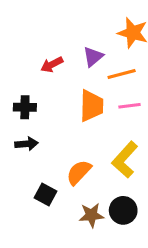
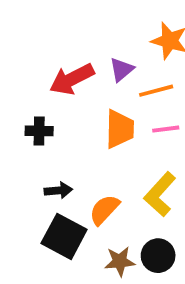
red arrow: (52, 65) -> (72, 79), size x1.6
black arrow: (26, 144) -> (58, 190), moved
black square: (45, 195) -> (64, 236), size x1.6

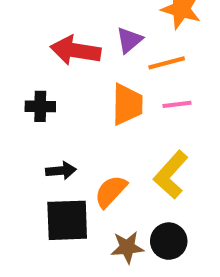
red arrow: (72, 79) -> (75, 50), turned 36
black square: (64, 236) -> (67, 220), turned -30

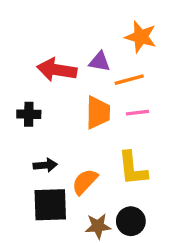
purple triangle: (129, 40) -> (100, 62), turned 50
yellow L-shape: (171, 175) -> (132, 169), turned -48

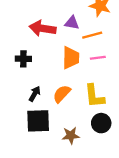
black arrow: (45, 165) -> (35, 94), turned -56
orange semicircle: (85, 182) -> (62, 94), moved
black circle: (131, 221) -> (101, 123), moved

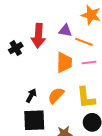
red arrow: (43, 28) -> (38, 36), turned -95
orange line: (92, 35) -> (84, 42), turned 36
black cross: (23, 59) -> (16, 48), moved, turned -32

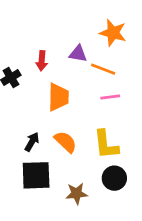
red arrow: (38, 36) -> (42, 61), size x0.6
orange trapezoid: (64, 62) -> (58, 97), moved
orange semicircle: (56, 96) -> (65, 142), turned 90

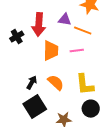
red arrow: (42, 61) -> (39, 25), size x1.6
pink line: (110, 97) -> (77, 51), moved
black square: (36, 175) -> (35, 107), turned -30

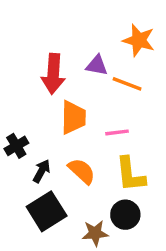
black cross: (17, 37) -> (16, 146), moved
pink line: (77, 51) -> (117, 132), moved
black circle: (91, 109) -> (125, 215), moved

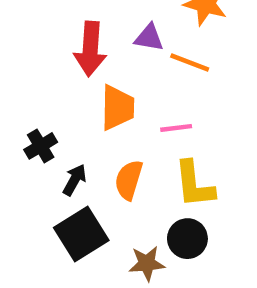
orange semicircle: (82, 171) -> (129, 180), turned -116

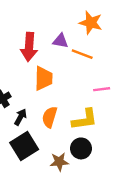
pink line: (176, 128) -> (102, 89), moved
yellow L-shape: (194, 184) -> (85, 119), turned -92

